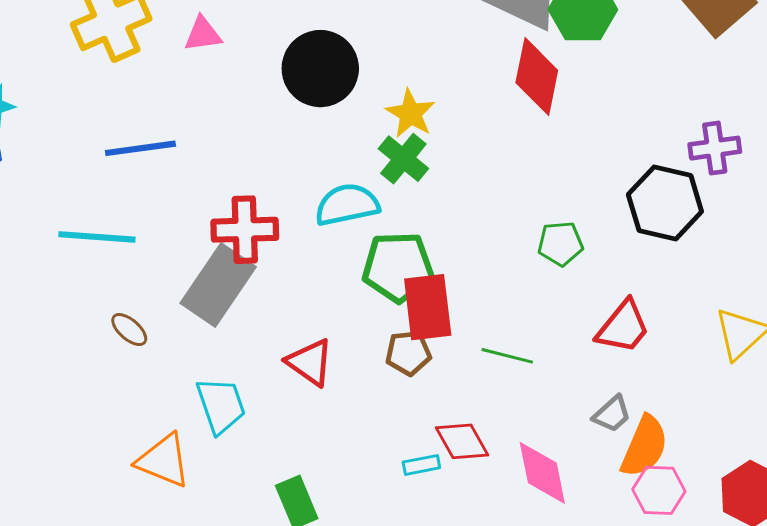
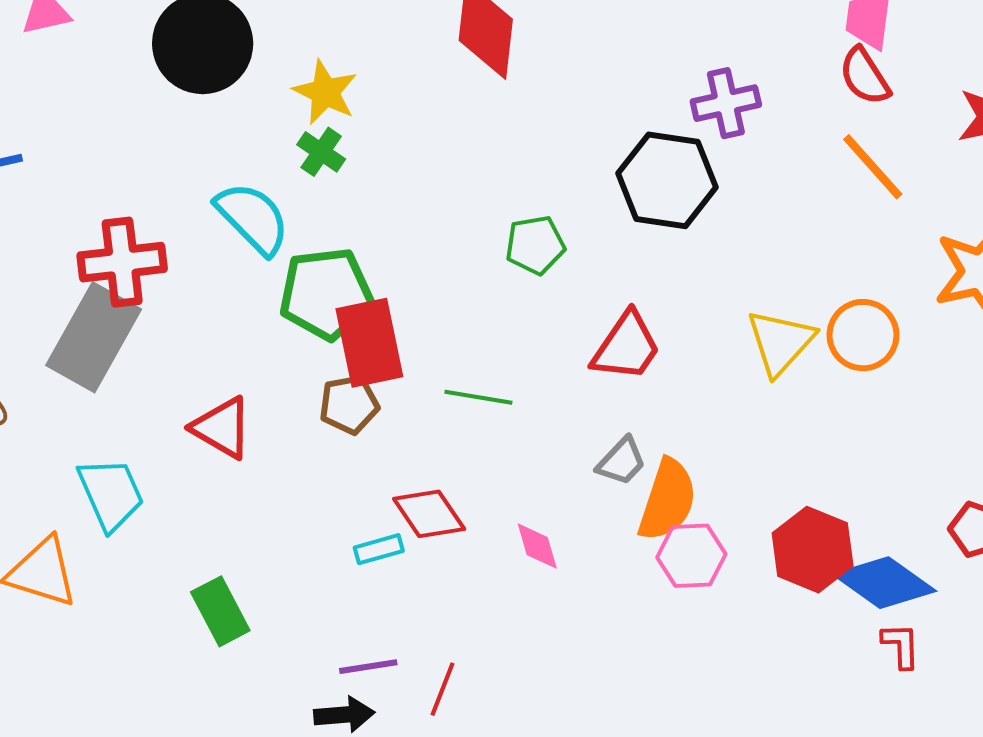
green cross: (403, 159) -> (321, 152), size x0.7
cyan semicircle: (347, 205) -> (253, 218), turned 62
pink diamond: (542, 473) -> (537, 546), size x0.6

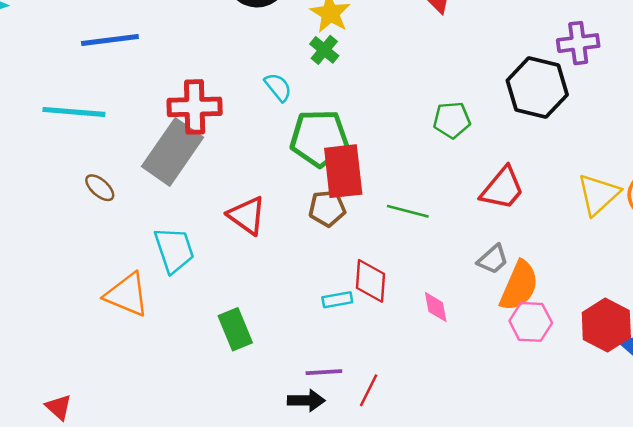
cyan semicircle: (253, 218) -> (278, 87), size x0.6
red diamond: (429, 514) -> (370, 281), turned 33

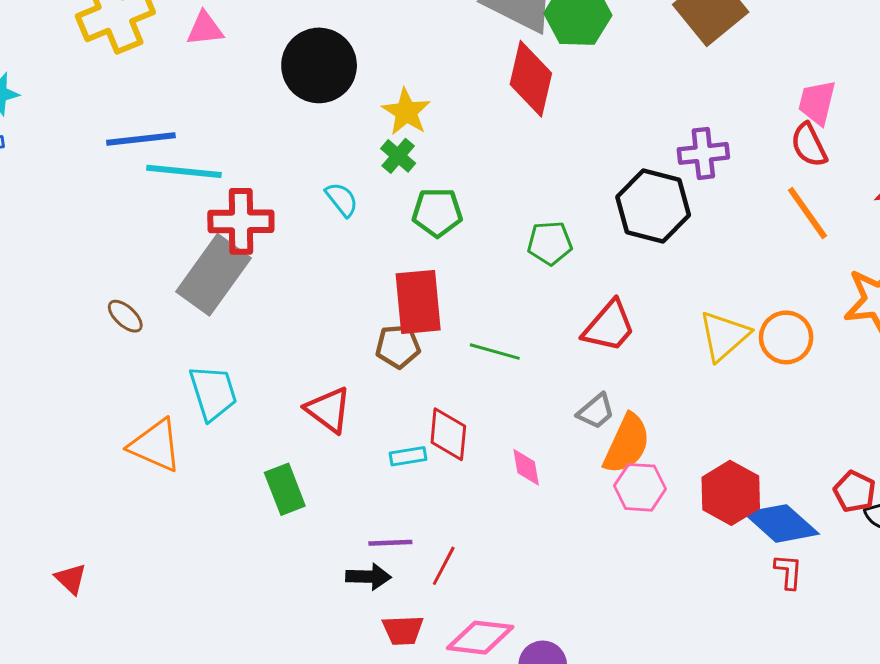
cyan line: (74, 112) -> (184, 171), moved
green pentagon: (319, 138) -> (437, 212), moved, size x0.7
red triangle: (247, 215) -> (328, 410), moved

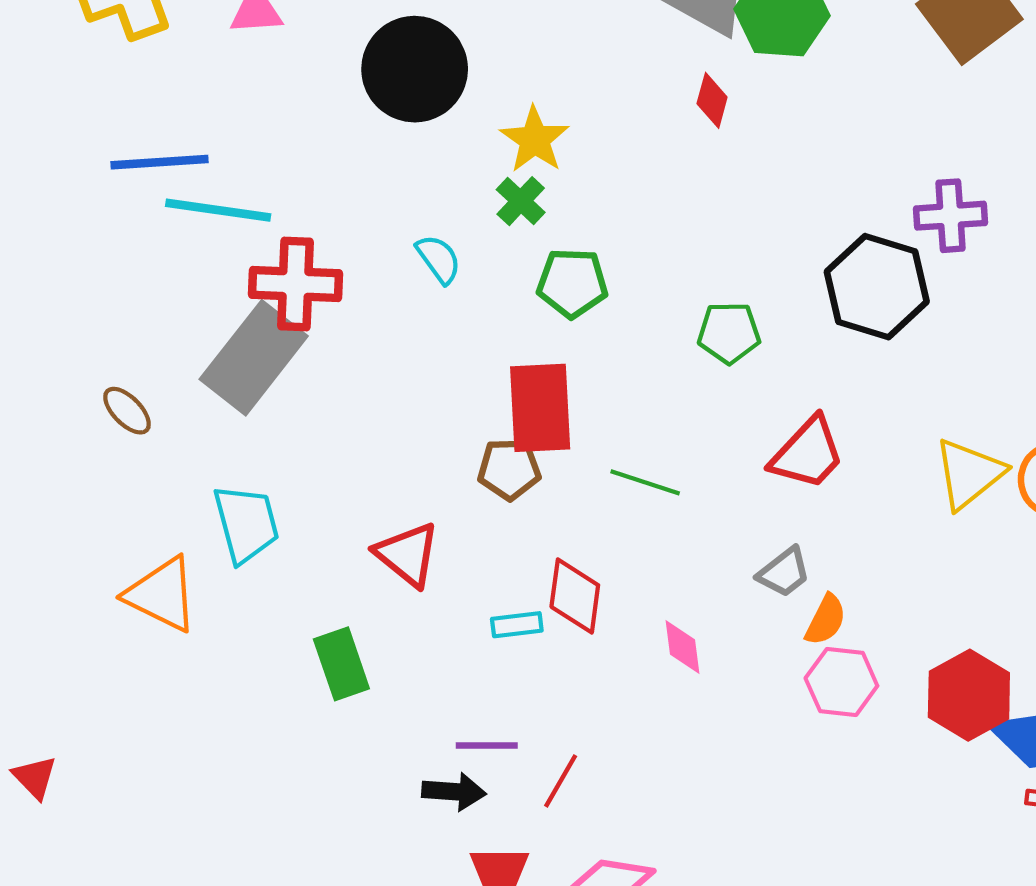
red diamond: (531, 79) -> (712, 100), size x0.5
orange semicircle: (627, 444) -> (826, 620), size x0.6

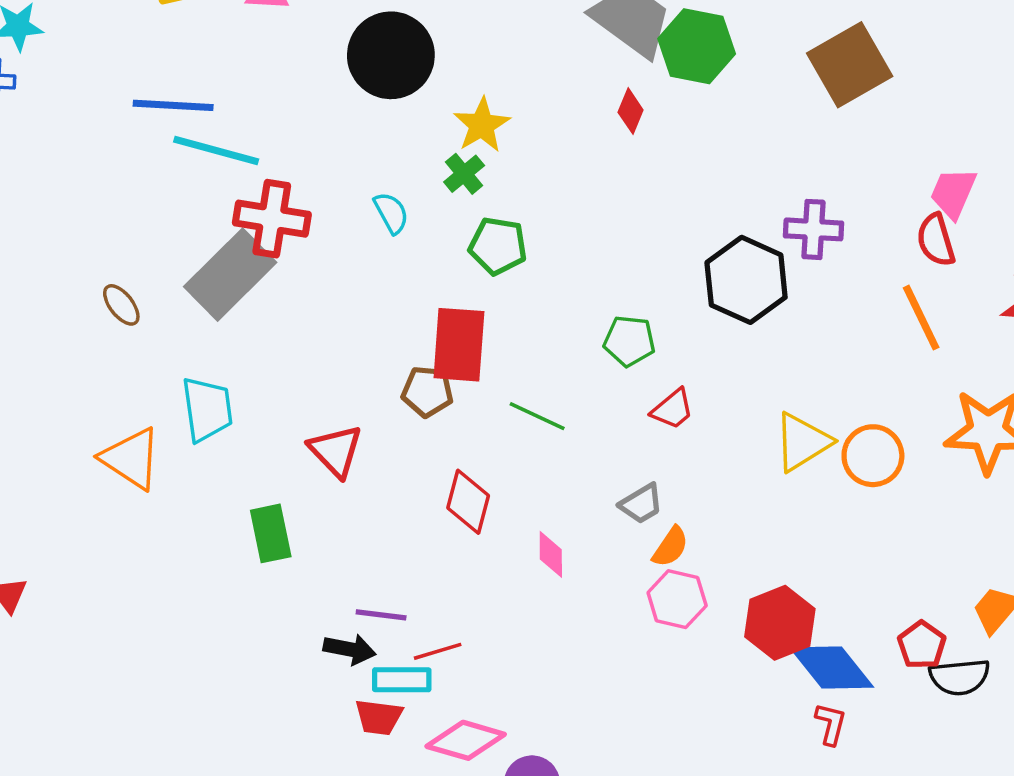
green pentagon: (729, 333) -> (629, 341), moved
red trapezoid: (808, 454) -> (673, 409), size x0.7
cyan rectangle: (517, 625) -> (402, 680), moved, size x1.4
red line: (561, 781) -> (438, 651), turned 36

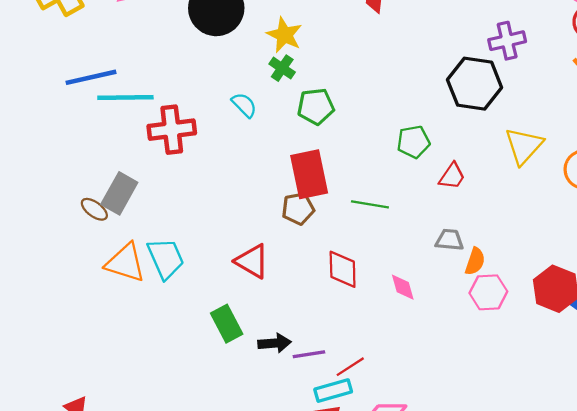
gray rectangle: (230, 275) -> (119, 193), moved, size x0.7
yellow triangle: (802, 442) -> (524, 146), moved
orange triangle: (131, 458) -> (125, 263), moved
gray trapezoid: (641, 504) -> (450, 240), turned -128
black arrow: (350, 649) -> (275, 343), moved

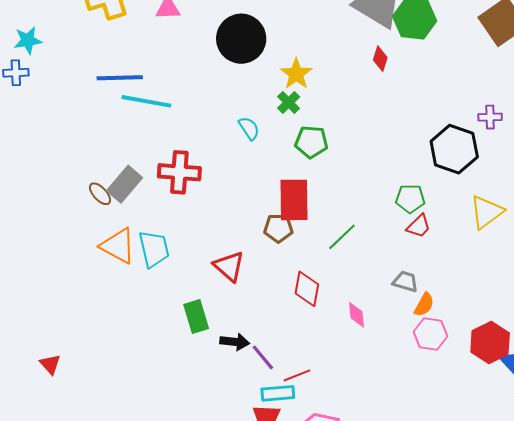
purple cross: (507, 41) -> (490, 117), size x0.7
red cross: (172, 130) -> (179, 172), moved
green pentagon: (413, 142) -> (410, 199), moved
green line: (370, 204) -> (342, 237), turned -64
purple line: (309, 354) -> (263, 357), turned 48

